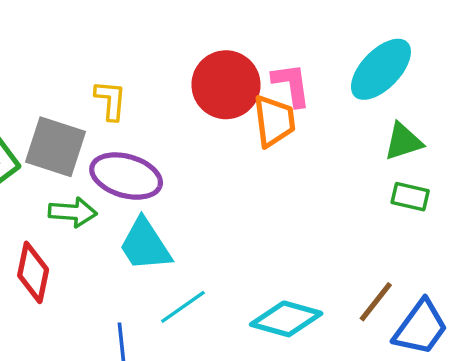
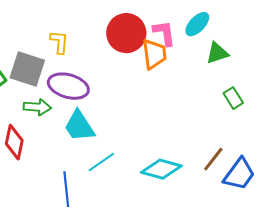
cyan ellipse: (381, 69) -> (197, 24), moved, size x0.7
green triangle: (403, 142) -> (217, 53), moved
green rectangle: (410, 197) -> (233, 98), turned 45

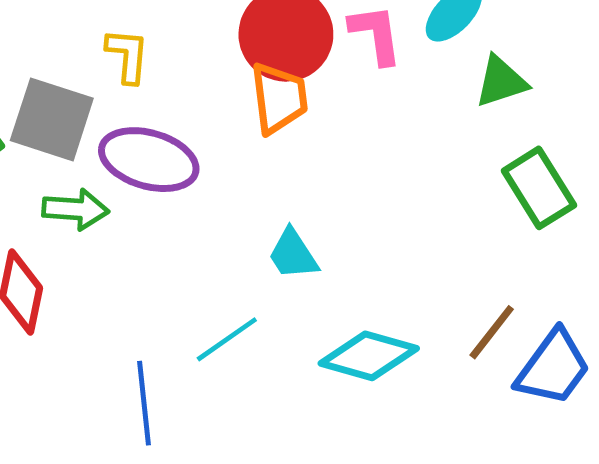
orange trapezoid: (154, 54) -> (279, 98), moved
green rectangle: (233, 98) -> (539, 188), size x1.5
cyan trapezoid: (79, 126) -> (293, 254), moved, size x0.7

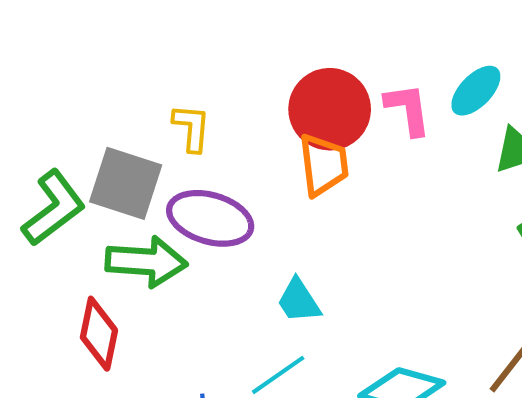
green arrow: (75, 209) -> (146, 262), size x1.4
cyan trapezoid: (293, 254) -> (299, 301), moved

